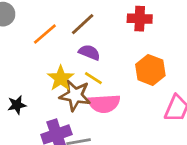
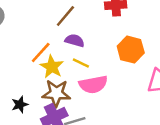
orange line: (45, 34) -> (41, 53), moved
brown star: (75, 95) -> (56, 93), moved
black star: (17, 105) -> (20, 104), moved

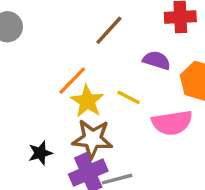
purple semicircle: (75, 41) -> (157, 60), moved
pink semicircle: (93, 84) -> (172, 123), moved

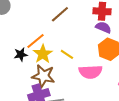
purple semicircle: (157, 60) -> (103, 27), moved
black star: (40, 153) -> (21, 54), moved

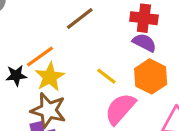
yellow line: (67, 54) -> (106, 76), moved
pink semicircle: (90, 72) -> (120, 109), turned 130

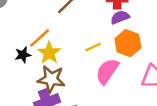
purple semicircle: (144, 43) -> (120, 17), turned -42
yellow line: (106, 76) -> (93, 47), turned -56

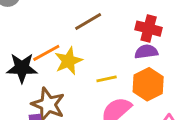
yellow star: (49, 53) -> (68, 61), moved
black star: (23, 55) -> (22, 68), size x1.5

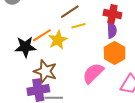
purple semicircle: (146, 52) -> (112, 30), turned 98
yellow line: (107, 79) -> (79, 26), moved

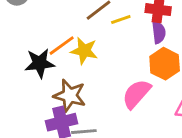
yellow line: (79, 26) -> (121, 19), moved
yellow star: (58, 40) -> (84, 51), turned -30

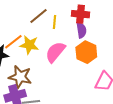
yellow line: (121, 19) -> (54, 22), turned -64
pink semicircle: (136, 94) -> (55, 52), moved

